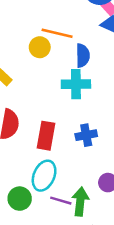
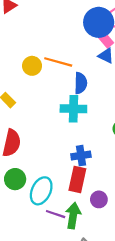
yellow circle: (40, 47) -> (32, 66), moved
red rectangle: (46, 136) -> (77, 180), moved
green circle: (20, 199) -> (15, 179), moved

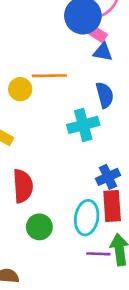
blue semicircle: (81, 83) -> (105, 95), moved
cyan ellipse: (41, 191) -> (87, 218), moved

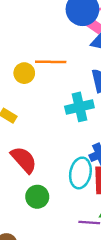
red semicircle: (23, 186) -> (24, 160), turned -40
cyan ellipse: (87, 218) -> (80, 173), moved

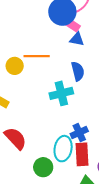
green circle: (37, 197) -> (43, 167), moved

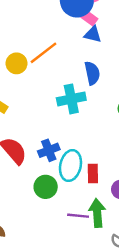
orange line: (37, 56) -> (43, 53), turned -40
blue cross: (79, 133) -> (49, 150), moved
red rectangle: (82, 154) -> (93, 173), size x0.7

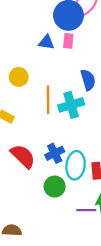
pink rectangle: (89, 18) -> (68, 41), moved, turned 64
blue triangle: (93, 34) -> (46, 42), moved
orange line: (43, 53) -> (48, 100), moved, turned -48

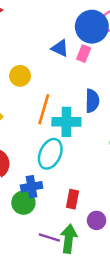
blue cross: (55, 153) -> (32, 187), moved
cyan ellipse: (76, 165) -> (50, 154), moved

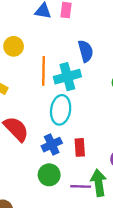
red rectangle: (72, 199) -> (80, 147), moved
green circle: (23, 203) -> (49, 175), moved

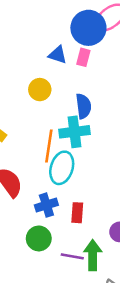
yellow circle: (14, 46) -> (40, 90), moved
blue semicircle: (86, 51) -> (83, 106), moved
orange line: (44, 71) -> (49, 146), moved

